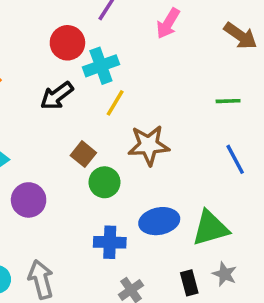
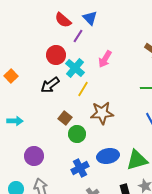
pink arrow: (168, 23) -> (105, 59), moved
cyan cross: (101, 66) -> (75, 68), turned -30
purple circle: (29, 200) -> (34, 156), moved
blue cross: (110, 242) -> (80, 168), turned -30

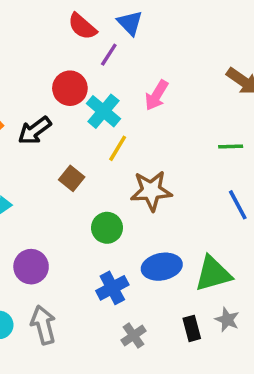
black arrow: (50, 85) -> (35, 131), moved
brown square: (65, 118) -> (72, 178), moved

